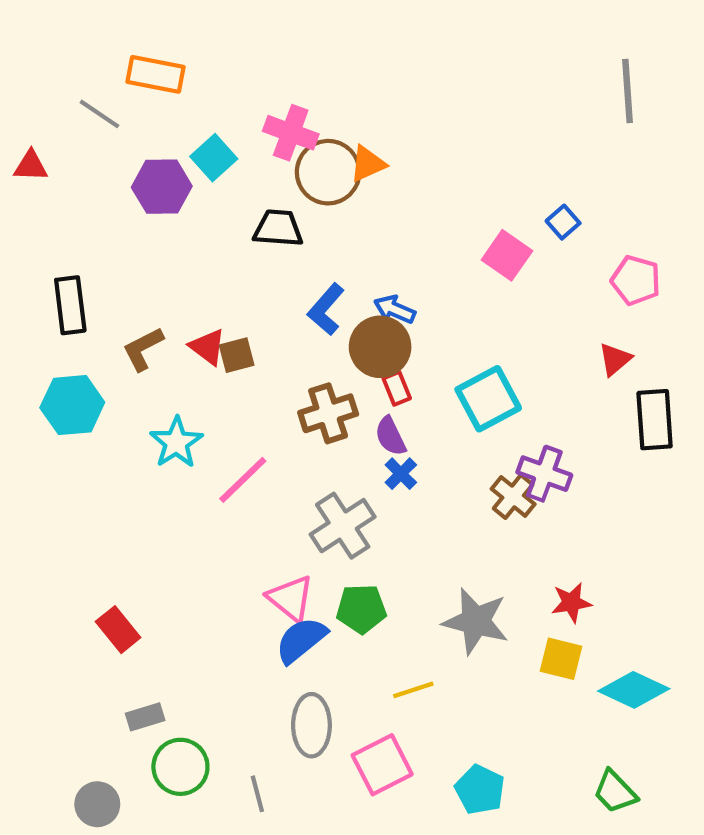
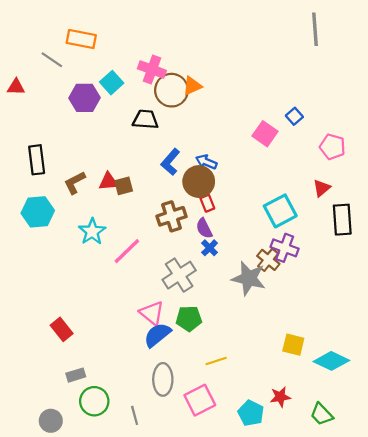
gray line: (627, 91) -> (315, 29), moved
red triangle: (207, 347) -> (108, 182), turned -42
cyan square: (488, 399) -> (280, 211), moved
red star: (571, 603) -> (280, 397), moved
gray star: (476, 621) -> (249, 278), moved

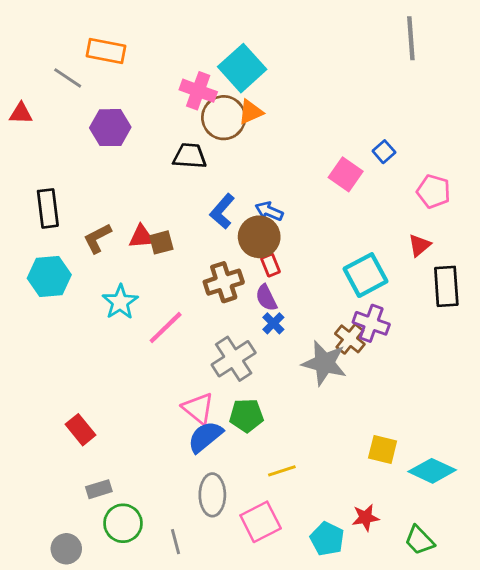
cyan square: (112, 83) -> (242, 68), moved, size x1.5

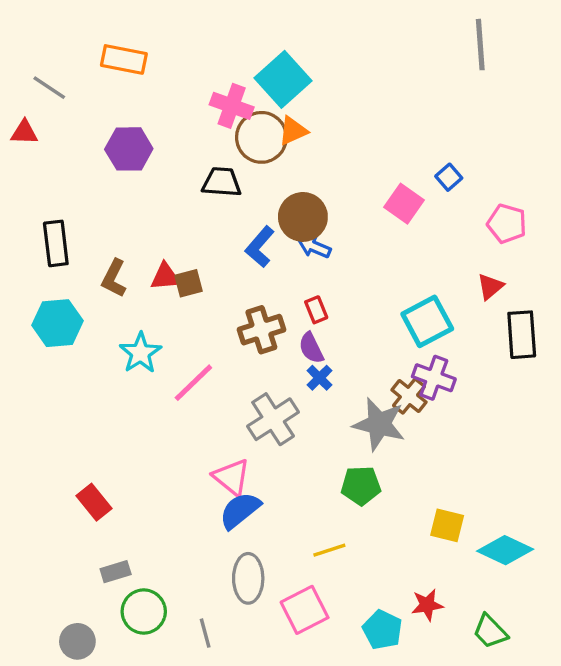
gray line: (68, 78) -> (49, 88), moved
brown circle: (259, 237) -> (303, 217), moved
brown L-shape: (97, 238) -> (114, 278), turned -36
green pentagon: (246, 415) -> (361, 486), moved

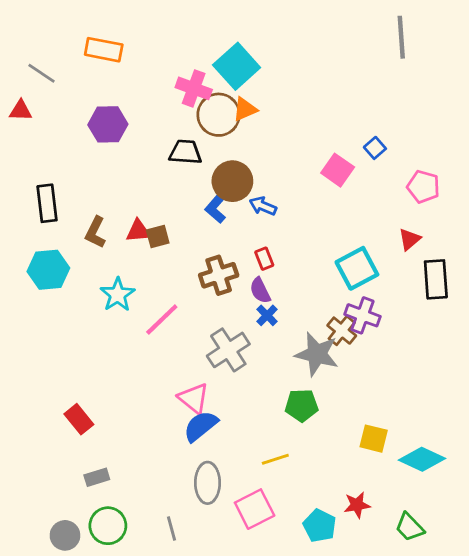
brown circle: (303, 217) -> (232, 181), moved
green circle: (144, 612) -> (108, 526), moved

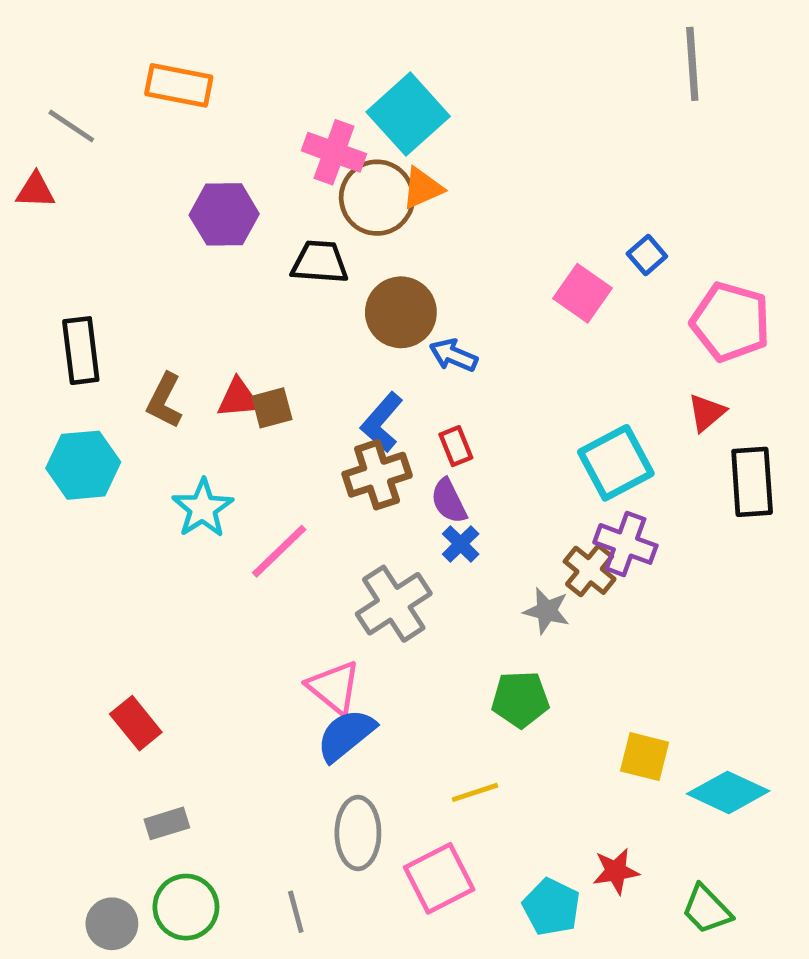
purple hexagon: (108, 124) -> (224, 214), moved
pink pentagon: (423, 187) -> (731, 322), size x1.4
blue L-shape: (217, 206) -> (382, 422), moved
gray star: (317, 354) -> (547, 611), size x0.6

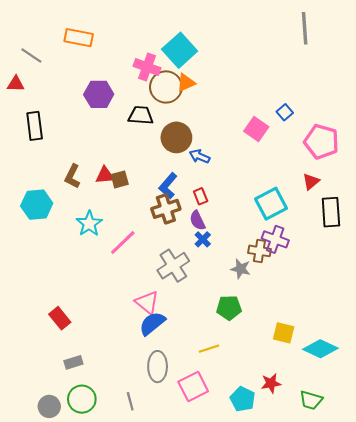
black rectangle: (81, 351) -> (35, 126), moved
brown cross: (590, 570) -> (259, 251), turned -30
green trapezoid: (707, 909) -> (311, 400), turned -30

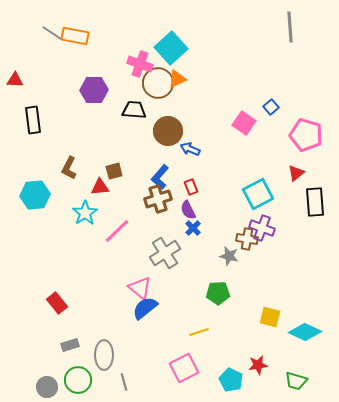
gray line: (31, 55) -> (52, 33), moved
red triangle: (105, 175) -> (100, 187), moved
gray ellipse: (158, 367) -> (104, 355), moved

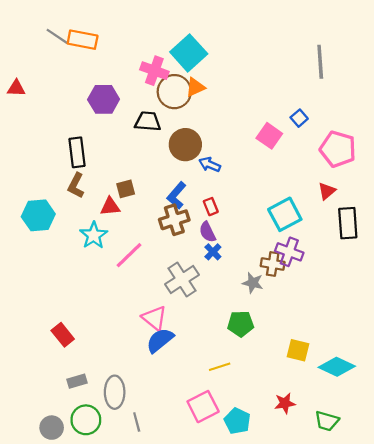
gray line: (290, 27) -> (320, 62), moved
black rectangle: (33, 120) -> (77, 152), moved
cyan pentagon: (231, 380) -> (237, 421), moved

